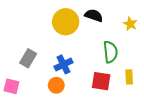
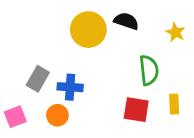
blue cross: (64, 64) -> (70, 87), moved, turned 30
orange circle: (56, 85) -> (57, 115), moved
pink square: (11, 86) -> (15, 117), turned -35

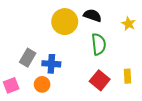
green semicircle: (149, 70) -> (99, 44), moved
red square: (136, 110) -> (100, 80), turned 30

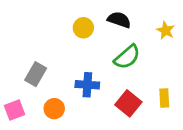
yellow circle: (65, 22) -> (83, 28), size x0.6
green semicircle: (99, 44) -> (127, 57), turned 55
blue cross: (51, 64) -> (87, 85), moved

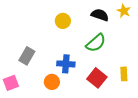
black semicircle: (119, 20) -> (100, 15), moved
yellow star: (166, 30) -> (124, 11), moved
orange circle: (54, 109) -> (52, 82), moved

